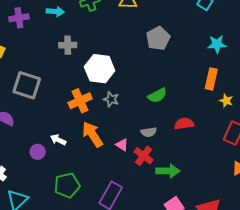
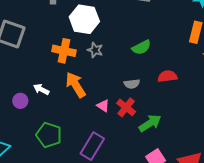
orange cross: (80, 101) -> (64, 51), turned 35
pink triangle: (122, 145) -> (103, 106), moved
green arrow: (168, 171) -> (150, 123), turned -35
green pentagon: (67, 185) -> (49, 135), turned 30

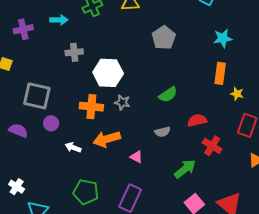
orange arrow: (76, 85) -> (107, 139), turned -68
purple circle: (20, 101) -> (51, 123), moved
red cross: (126, 107) -> (212, 146), moved

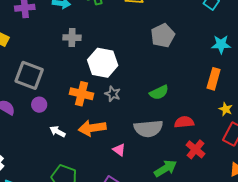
yellow star: (237, 94) -> (226, 109), moved
gray semicircle: (162, 132) -> (148, 129), size x1.8

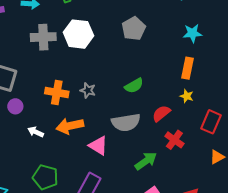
gray cross: (72, 38) -> (43, 37), size x1.4
white hexagon: (103, 63) -> (78, 34), moved
yellow star: (226, 109) -> (187, 96), moved
red semicircle: (184, 122) -> (161, 113), turned -30
pink triangle: (119, 150) -> (98, 146), size x1.5

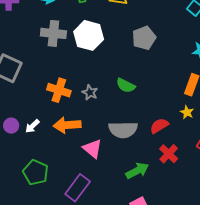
green semicircle: (134, 86) -> (126, 85), moved, turned 48
purple circle: (15, 106) -> (11, 126), moved
white arrow: (36, 132) -> (32, 126), turned -77

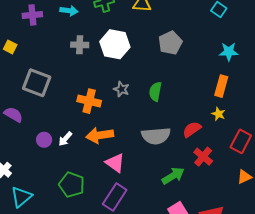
gray cross: (53, 33) -> (80, 45), size x0.7
green semicircle: (126, 85) -> (155, 92), turned 78
gray star: (90, 92) -> (121, 89), moved
pink triangle: (92, 149) -> (115, 163), moved

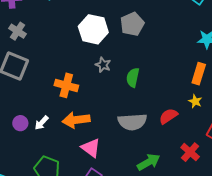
gray pentagon: (170, 43) -> (132, 24), moved
gray cross: (80, 45) -> (18, 31), moved, turned 30
gray star: (121, 89) -> (103, 65), moved
red cross: (203, 157) -> (190, 152), moved

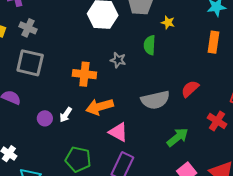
gray star: (103, 65) -> (118, 60), moved
green semicircle: (133, 78) -> (150, 45), moved
yellow star: (195, 101) -> (168, 22), moved

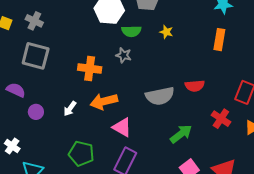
yellow star: (168, 22) -> (166, 32), moved
green semicircle: (150, 45) -> (131, 31), moved, turned -96
red semicircle: (190, 89) -> (195, 86), turned -144
purple circle: (45, 118) -> (36, 112), moved

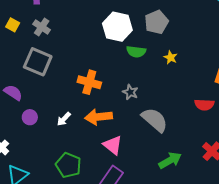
gray star: (124, 55) -> (130, 92), moved
red semicircle: (195, 86) -> (204, 105), moved
gray semicircle: (160, 96) -> (155, 120), turned -136

